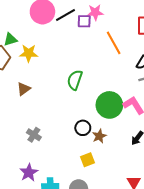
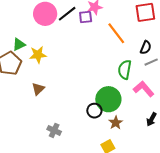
green semicircle: (75, 80) -> (125, 70), moved
green circle: (109, 105) -> (108, 99), moved
black circle: (83, 128) -> (94, 111), moved

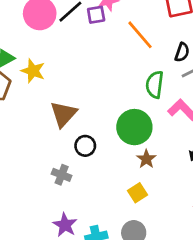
yellow star: (38, 55) -> (33, 71), turned 30
brown triangle: (38, 89) -> (63, 114), moved, size x1.5
black circle: (94, 111) -> (85, 146), moved

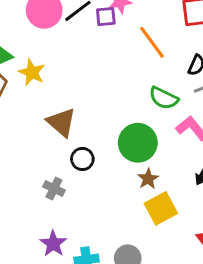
green semicircle: (155, 85) -> (164, 98), turned -76
brown triangle: (63, 114) -> (61, 122), turned -36
yellow square: (137, 193) -> (161, 208), moved, size x1.5

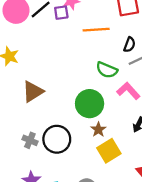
orange line: (152, 42) -> (96, 30), turned -55
brown triangle: (61, 122) -> (33, 92), turned 50
black circle: (82, 159) -> (57, 139), moved, size x1.6

